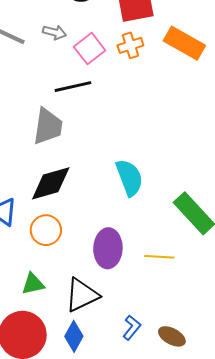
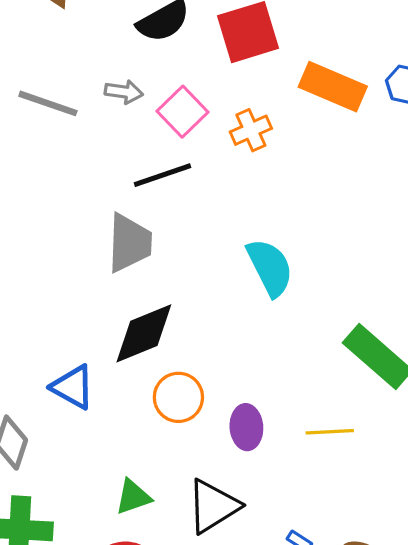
orange cross: (130, 45) -> (251, 130), moved
cyan semicircle: (129, 178) -> (270, 267), moved
orange circle: (46, 230) -> (178, 397), moved
purple ellipse: (108, 248) -> (246, 427), size x0.7

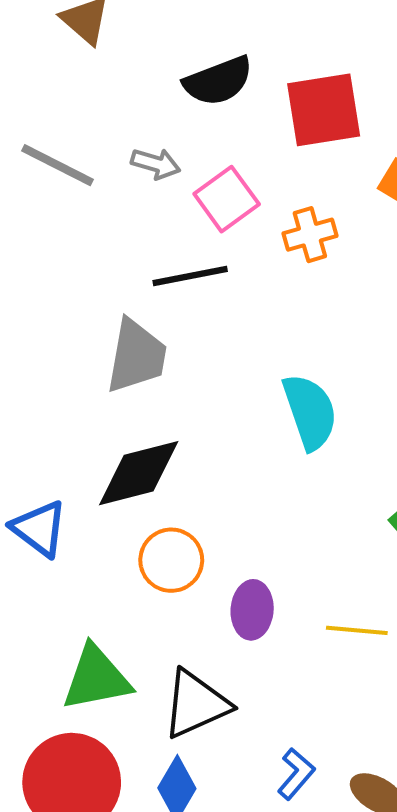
green triangle: (133, 497) -> (96, 678), size x1.5

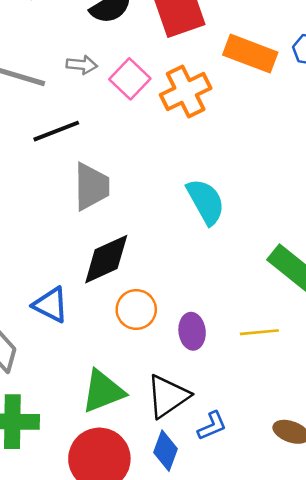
orange cross: (310, 235) -> (186, 92), size x1.5
black line: (190, 276) -> (56, 131), moved
blue L-shape: (296, 774) -> (212, 426), moved, turned 36

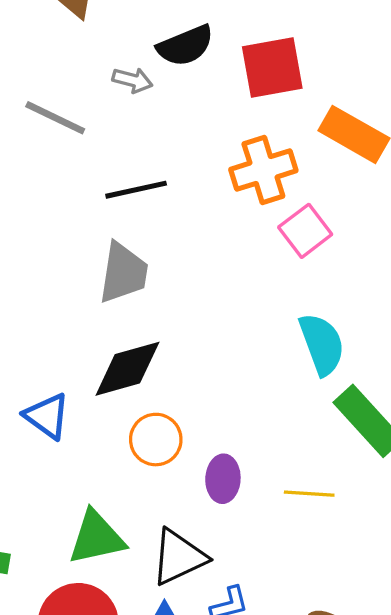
gray arrow: (82, 65) -> (132, 80), moved
pink square: (130, 79) -> (305, 231), moved
black line: (56, 131) -> (136, 190), moved
cyan semicircle: (206, 202) -> (322, 344), moved

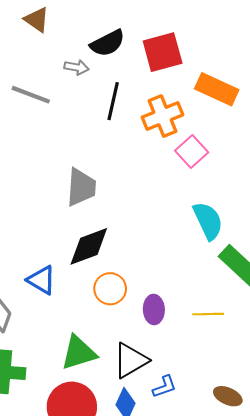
black line: (136, 190) -> (113, 101), moved, turned -60

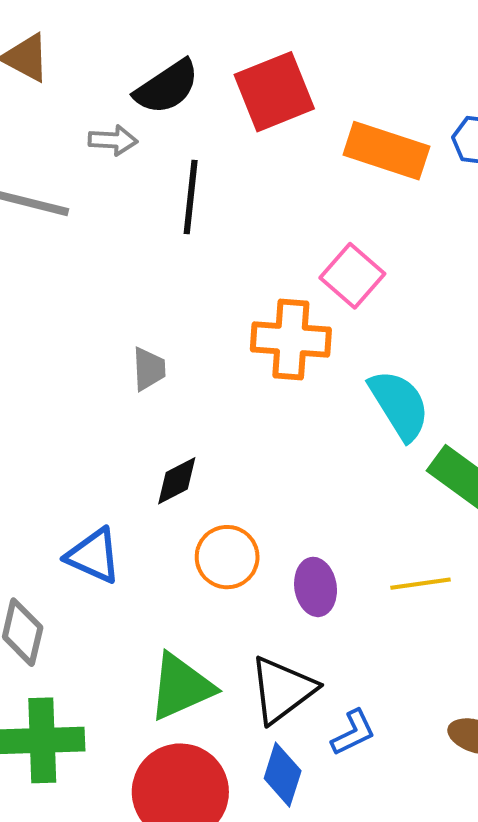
orange cross: (162, 116) -> (291, 340), moved, turned 33
gray trapezoid: (81, 187) -> (149, 369), size x0.6
black diamond: (89, 246) -> (177, 481), size x0.6

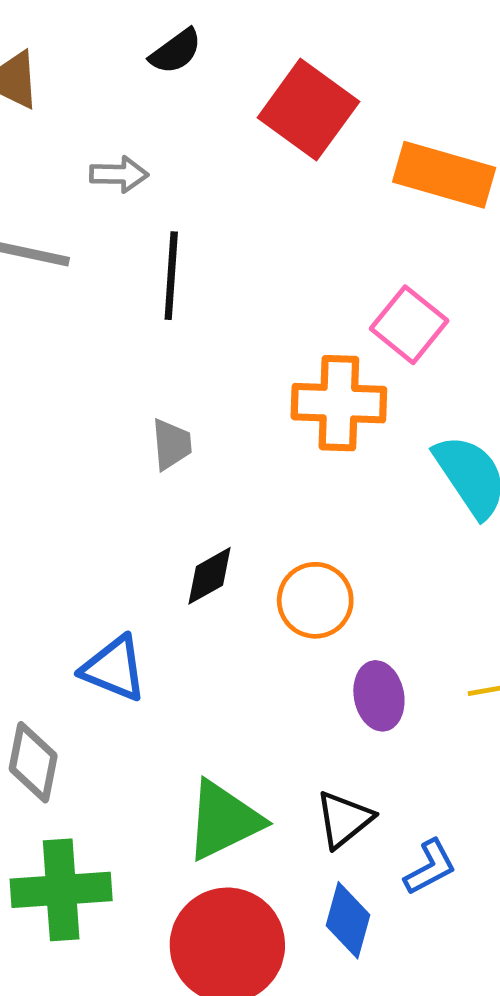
black semicircle: (167, 87) -> (176, 51), moved, size x0.7
red square: (274, 92) -> (308, 110), turned -30
black line: (191, 197) -> (171, 276), moved
orange circle: (227, 557) -> (315, 600), moved
black triangle: (282, 690) -> (344, 819), size x0.7

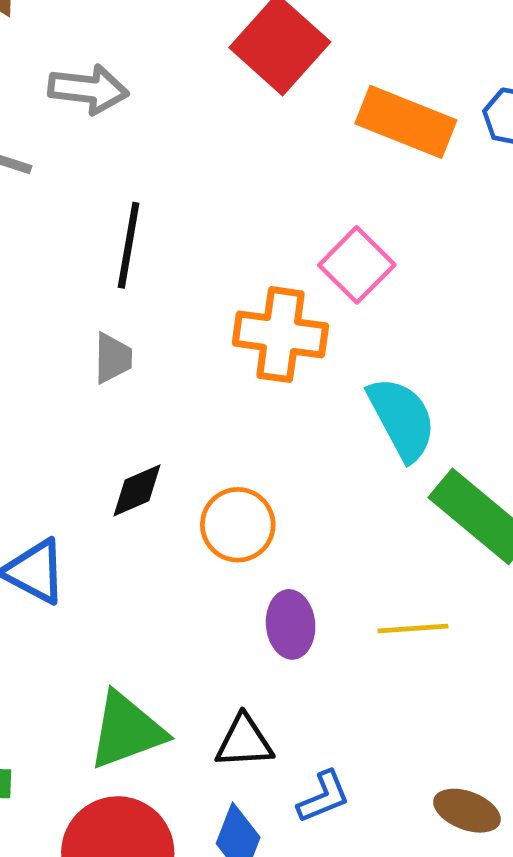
gray arrow: (119, 174) -> (88, 89), size x1.4
black line: (171, 276) -> (129, 245), moved
black triangle: (344, 819) -> (244, 742), turned 30

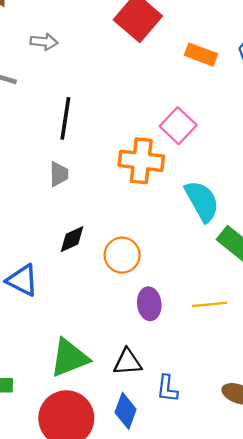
gray arrow: (88, 89) -> (44, 42), size x0.7
orange rectangle: (406, 122) -> (201, 55), size x0.7
blue L-shape: (323, 797) -> (167, 388), turned 120

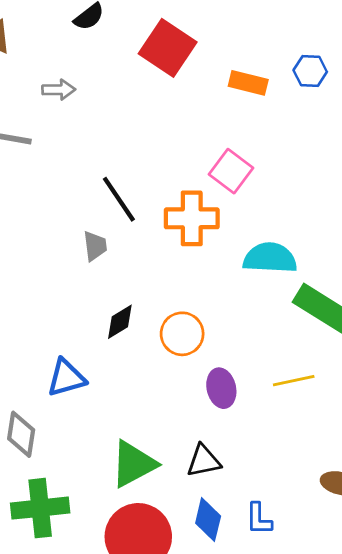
black line: (65, 118) -> (119, 199), moved, turned -36
cyan semicircle: (202, 201) -> (270, 258), turned -51
blue triangle: (22, 280) -> (66, 378), turned -36
blue L-shape: (167, 388) -> (259, 519), moved

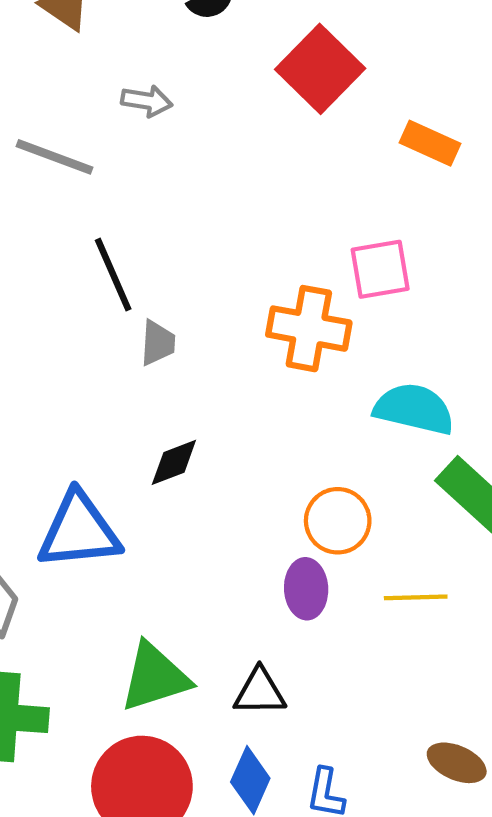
pink square: (231, 171) -> (380, 269), turned 33
black line: (119, 199) -> (113, 275), moved
orange circle: (182, 334) -> (338, 521), moved
blue triangle: (66, 378) -> (79, 531), size x1.4

